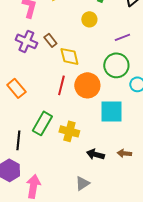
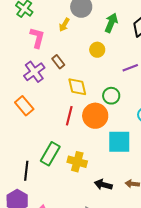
brown rectangle: (50, 40) -> (58, 62), moved
purple cross: (26, 41) -> (34, 72), turned 30
green circle: (116, 65) -> (111, 96), moved, size x0.7
orange rectangle: (16, 88) -> (24, 106), moved

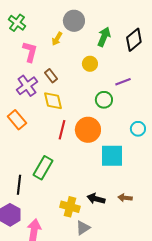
yellow diamond: (77, 87) -> (53, 101), moved
green circle: (111, 96) -> (104, 100), moved
yellow cross: (77, 162) -> (70, 207), moved

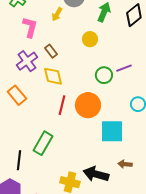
purple line: (123, 82) -> (124, 68), moved
brown arrow: (125, 198) -> (125, 164), moved
black arrow: (96, 199) -> (96, 174), size x1.4

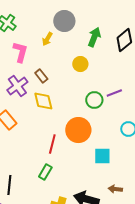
red line: (62, 105) -> (52, 144), moved
cyan square: (112, 131) -> (102, 156), size x0.7
green rectangle: (43, 143) -> (45, 172), moved, size x0.7

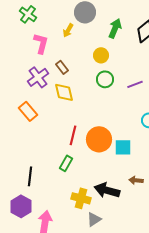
green circle: (94, 100) -> (105, 79), moved
orange circle: (78, 130) -> (99, 139), moved

